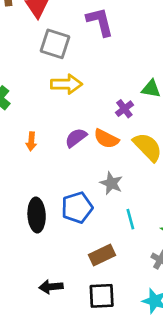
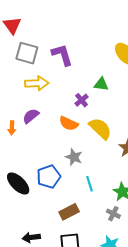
purple L-shape: (100, 22) -> (62, 55), moved
purple semicircle: (76, 138) -> (31, 116), moved
black ellipse: (37, 215) -> (18, 183), turned -40

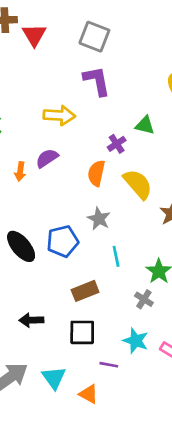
gray square: (27, 53) -> (94, 37), moved
orange semicircle: (69, 123) -> (96, 173), turned 72

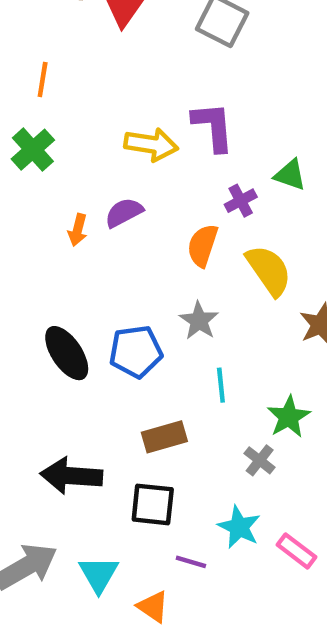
purple L-shape: (97, 81) -> (213, 127), moved
black arrow: (31, 320) -> (71, 476), size x1.5

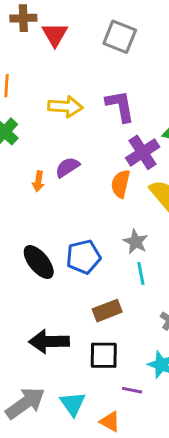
yellow arrow: (151, 144) -> (65, 107), moved
purple cross: (241, 201) -> (143, 152), size x1.6
gray star: (199, 321) -> (136, 242), moved

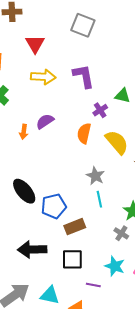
red triangle: (55, 34) -> (35, 44), moved
purple cross: (143, 152) -> (100, 110), size x0.6
blue pentagon: (83, 257) -> (54, 206), moved
cyan triangle: (73, 404) -> (50, 295), turned -42

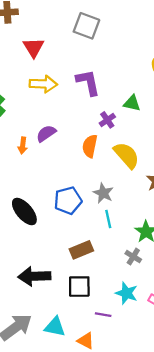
blue pentagon: (54, 206) -> (68, 201), moved

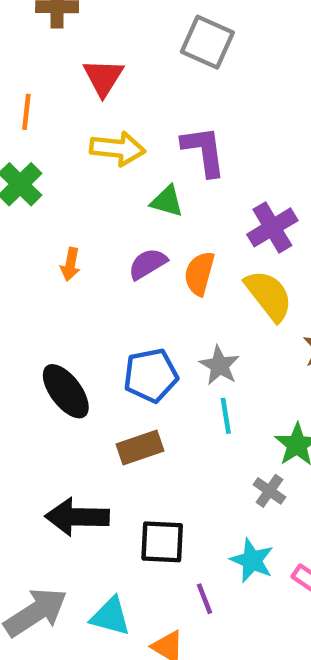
green triangle: (132, 103) -> (167, 201), moved
purple cross: (107, 120) -> (272, 227), moved, size x1.5
purple semicircle: (46, 133) -> (148, 264), moved
brown rectangle: (81, 250) -> (140, 448), moved
purple line: (103, 315) -> (205, 599), turned 56

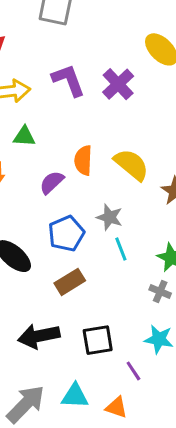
green triangle: (167, 201) -> (24, 136), moved
purple cross: (272, 227) -> (118, 84), moved
purple semicircle: (148, 264) -> (52, 182), moved

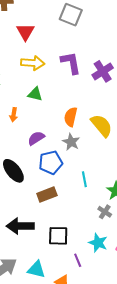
purple semicircle: (52, 182) -> (36, 138), moved
gray star: (110, 217) -> (71, 142), moved

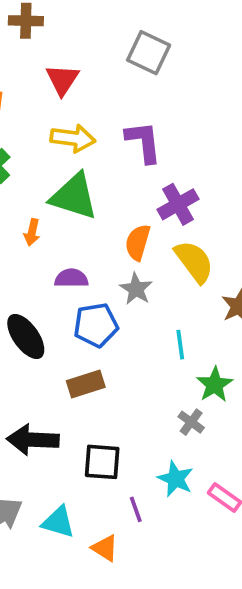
purple cross: (103, 71) -> (178, 204), moved
green triangle: (35, 94) -> (74, 196), size x1.8
purple semicircle: (36, 138) -> (71, 278), turned 30
cyan line: (84, 179) -> (180, 345), moved

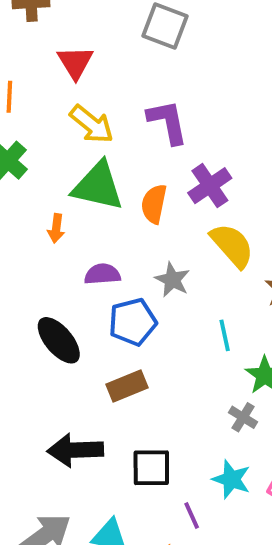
yellow arrow: (73, 138) -> (92, 124), turned 36
orange semicircle: (138, 242) -> (154, 204), moved

